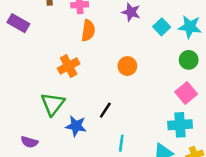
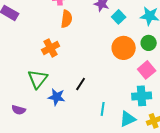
cyan square: (162, 27) -> (119, 17), moved
orange circle: (127, 66) -> (124, 48), moved, size x1.5
cyan line: (121, 143) -> (103, 109), moved

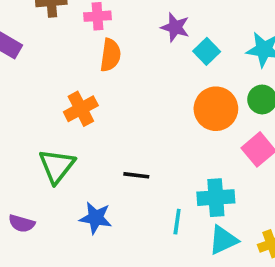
black line: (81, 84) -> (136, 175), turned 64
cyan cross: (142, 96) -> (216, 198), moved
blue star: (57, 97) -> (96, 218), moved

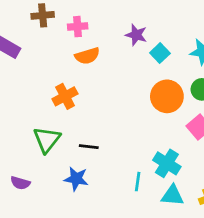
orange semicircle: (110, 55) -> (87, 56), turned 65
black line: (136, 175) -> (89, 147), moved
cyan cross: (216, 198) -> (167, 163), turned 36
cyan triangle: (223, 240) -> (172, 195), turned 30

